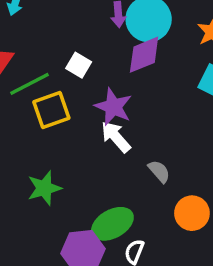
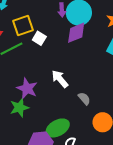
purple star: (113, 107) -> (27, 88), moved
yellow square: (51, 110) -> (23, 25), moved

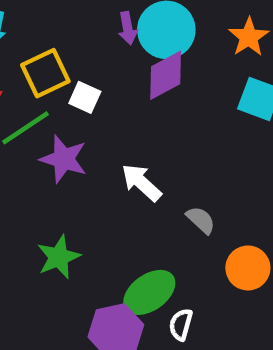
purple star: (27, 88) -> (64, 159), moved

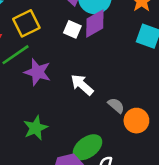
white square: (85, 97) -> (72, 29), moved
orange circle: (248, 268) -> (136, 121), moved

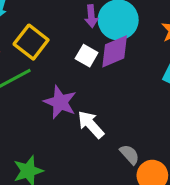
yellow square: (26, 23) -> (31, 42), turned -32
purple star: (38, 72) -> (60, 102), moved

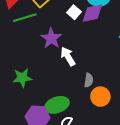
gray semicircle: (130, 154) -> (89, 80), turned 40

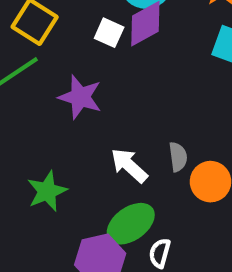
white arrow: (68, 56) -> (129, 166), moved

